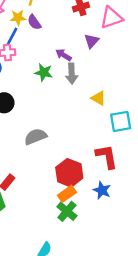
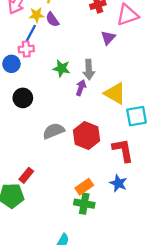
purple arrow: (63, 55) -> (81, 88), moved, turned 77
yellow triangle: (98, 98) -> (115, 93), size x1.5
red hexagon: (69, 173) -> (87, 135), moved
green cross: (67, 211) -> (84, 204), turned -30

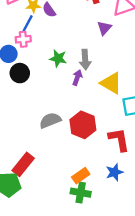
black circle: (23, 98) -> (20, 73), moved
red rectangle: (26, 175) -> (23, 164), size x1.5
blue star: (118, 183) -> (114, 172), turned 30

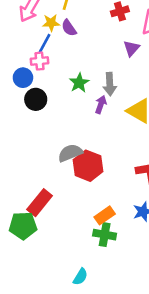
green star: (58, 58) -> (79, 83), turned 30
red hexagon: (83, 125) -> (88, 166), moved

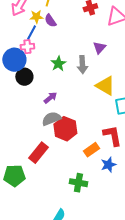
purple triangle: (131, 48) -> (99, 48), moved
blue circle: (23, 78) -> (14, 60), size x1.5
purple arrow: (101, 104) -> (50, 98), moved, turned 32
red rectangle: (40, 203) -> (38, 153), moved
orange rectangle: (105, 215) -> (91, 150), moved

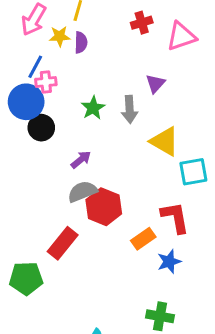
purple semicircle: (50, 21) -> (81, 42), turned -144
blue line: (31, 33) -> (35, 67), moved
green cross: (78, 183) -> (160, 316), moved

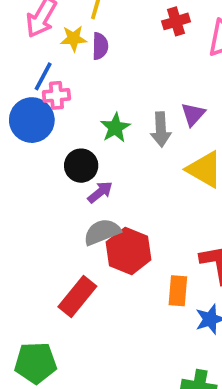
purple triangle: (155, 84) -> (193, 114), moved
black circle: (41, 128) -> (81, 166), moved
orange rectangle: (143, 239) -> (178, 291), turned -50
green pentagon: (26, 278) -> (36, 363), moved

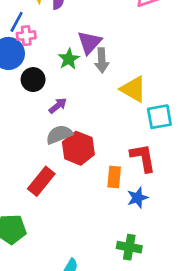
purple triangle: (193, 114) -> (89, 42), moved, size x1.4
black circle: (81, 166) -> (33, 80), moved

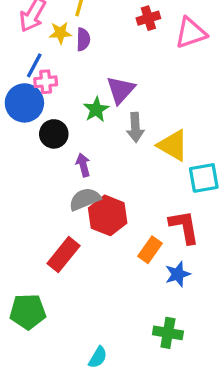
gray arrow: (102, 60) -> (135, 127), moved
purple arrow: (58, 106) -> (83, 165), turned -66
orange rectangle: (114, 177) -> (150, 250), turned 30

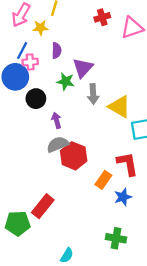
purple semicircle: (83, 39) -> (56, 51), moved
green star: (96, 109) -> (66, 81), turned -30
red rectangle: (64, 255) -> (43, 206), moved

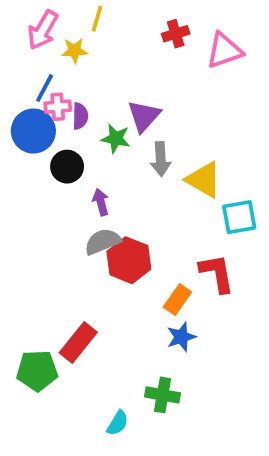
purple semicircle: (56, 51) -> (80, 116), moved
blue star: (123, 197) -> (181, 337), moved
green cross: (116, 238) -> (163, 395), moved

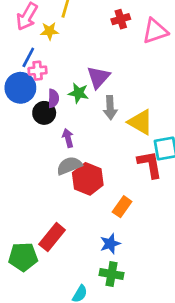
purple semicircle: (80, 116) -> (53, 98), moved
red L-shape: (217, 273) -> (150, 164), moved
blue star: (181, 337) -> (110, 244), moved

